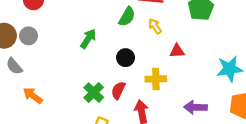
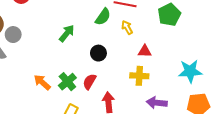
gray circle: (28, 36) -> (13, 35), moved
yellow cross: (156, 79) -> (139, 76), moved
orange arrow: (33, 96) -> (42, 82), moved

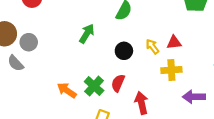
yellow arrow: (127, 27) -> (152, 47), moved

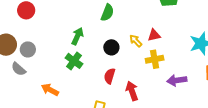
green cross: (94, 86) -> (74, 61), moved
orange arrow: (67, 90) -> (50, 90), moved

